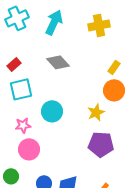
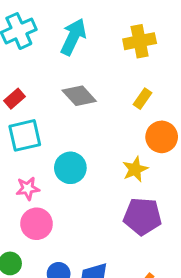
yellow rectangle: (114, 67) -> (142, 99), moved

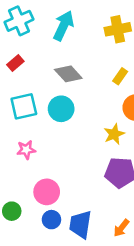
red rectangle: (14, 99) -> (15, 63), moved
cyan circle: (70, 168) -> (61, 109), moved
pink circle: (37, 224) -> (47, 192), moved

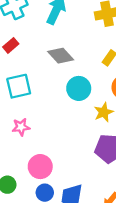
cyan circle: (61, 109) -> (79, 88), moved

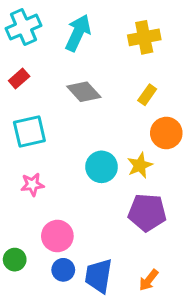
cyan circle: (79, 88) -> (102, 167), moved

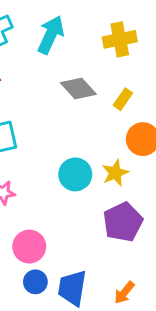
gray diamond: (84, 92) -> (78, 88), moved
purple pentagon: (147, 212) -> (123, 222), turned -30

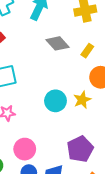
purple pentagon: (123, 222) -> (80, 149), moved

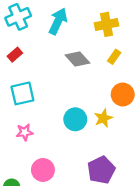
yellow rectangle: (87, 51) -> (114, 57), moved

